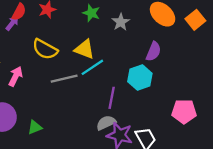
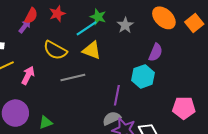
cyan line: (92, 67) -> (87, 28), moved

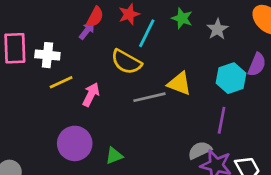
cyan line: (87, 28) -> (147, 33), moved, turned -30
yellow triangle: (92, 50) -> (179, 84), moved
cyan hexagon: (143, 76) -> (231, 78), moved
purple line: (117, 95) -> (222, 120), moved

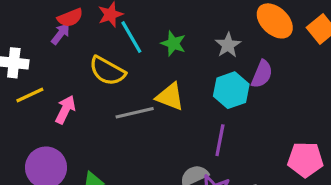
red semicircle: (95, 17) -> (70, 18), turned 40
green star: (182, 18) -> (173, 43), moved
gray star: (217, 29) -> (228, 45), moved
cyan line: (147, 33) -> (131, 37), turned -56

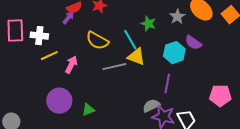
cyan line: (131, 37) -> (130, 40), moved
green star: (173, 43) -> (148, 24), moved
gray star: (228, 45) -> (177, 17), moved
purple semicircle: (262, 74) -> (193, 43), turned 102

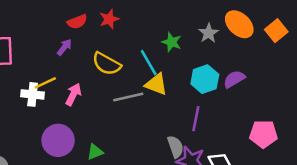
purple arrow: (68, 18) -> (64, 47), moved
white cross: (39, 36) -> (33, 94), moved
purple semicircle: (193, 43) -> (234, 79), moved, turned 114
gray semicircle: (151, 106) -> (175, 147), turned 96

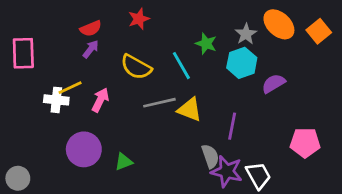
red semicircle: (77, 22) -> (91, 28), moved
cyan hexagon: (205, 79) -> (242, 63), moved
yellow triangle: (156, 84) -> (190, 110), moved

